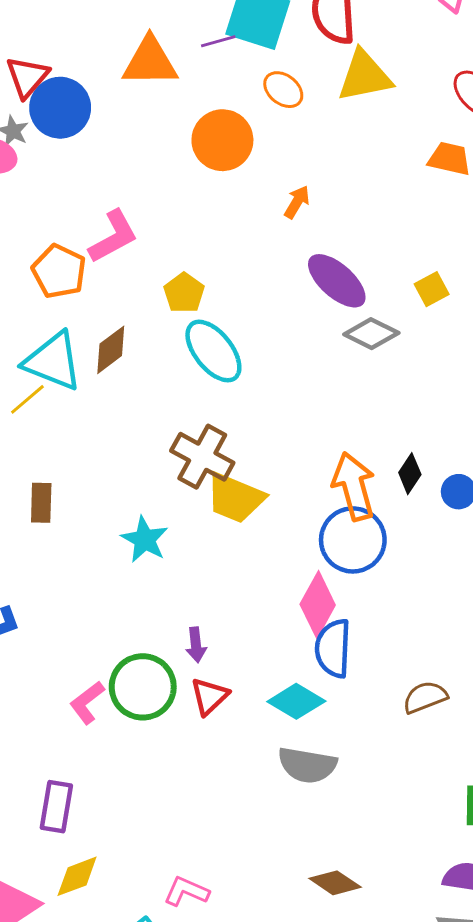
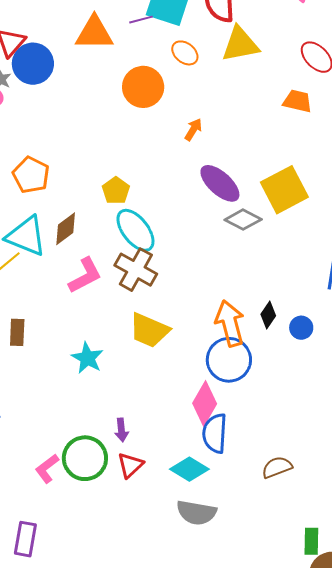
pink L-shape: (113, 237) -> (85, 276), moved
yellow square: (432, 289) -> (284, 190), size x2.0
brown cross: (202, 457) -> (136, 270), moved

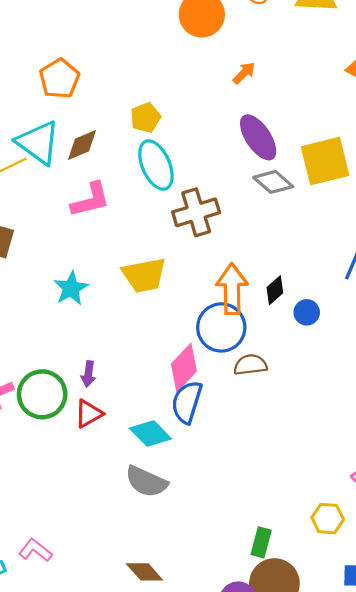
brown cross: (136, 270) -> (196, 212), moved, turned 30
yellow trapezoid: (149, 330) -> (144, 275), turned -48
brown semicircle: (277, 467) -> (250, 365), moved

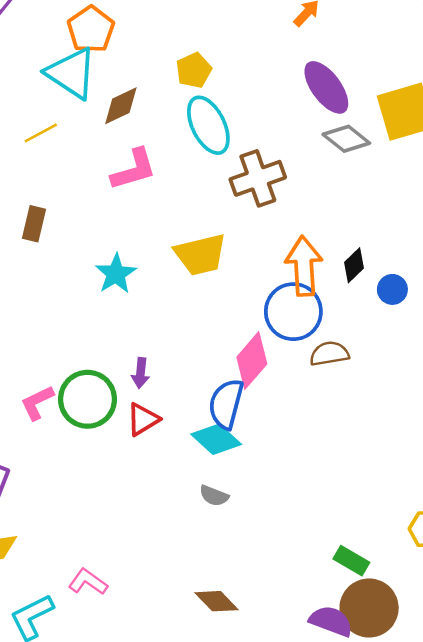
cyan triangle: (38, 143) -> (71, 73), moved
blue semicircle: (187, 402) -> (226, 404), moved
gray semicircle: (146, 482) -> (214, 496), size x0.6
green rectangle: (261, 542) -> (351, 561), turned -72

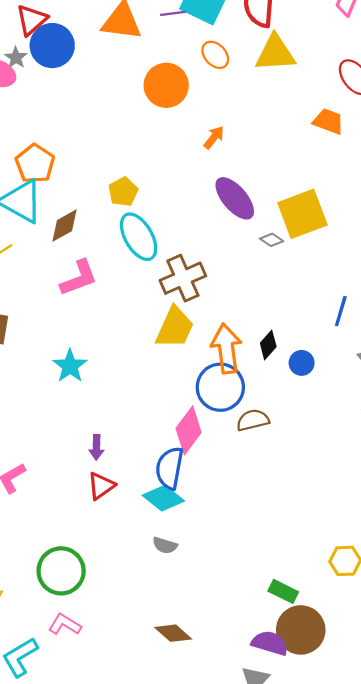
gray diamond: (346, 139) -> (272, 240), moved, size x0.6
yellow trapezoid: (200, 255) -> (175, 328), moved, turned -48
green circle: (87, 399) -> (61, 571), moved

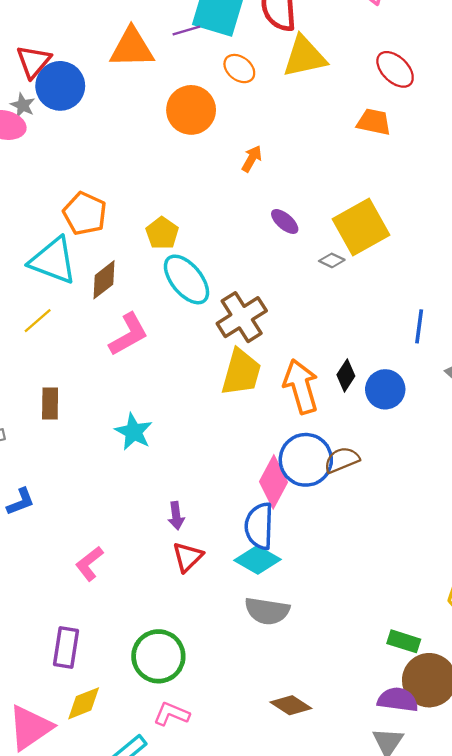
orange pentagon: (35, 164) -> (85, 214), moved
purple ellipse: (235, 198) -> (285, 221), size x0.6
blue circle: (302, 363) -> (385, 389), size x1.4
blue circle: (220, 387) -> (306, 460), moved
gray semicircle: (165, 545) -> (267, 611), size x1.6

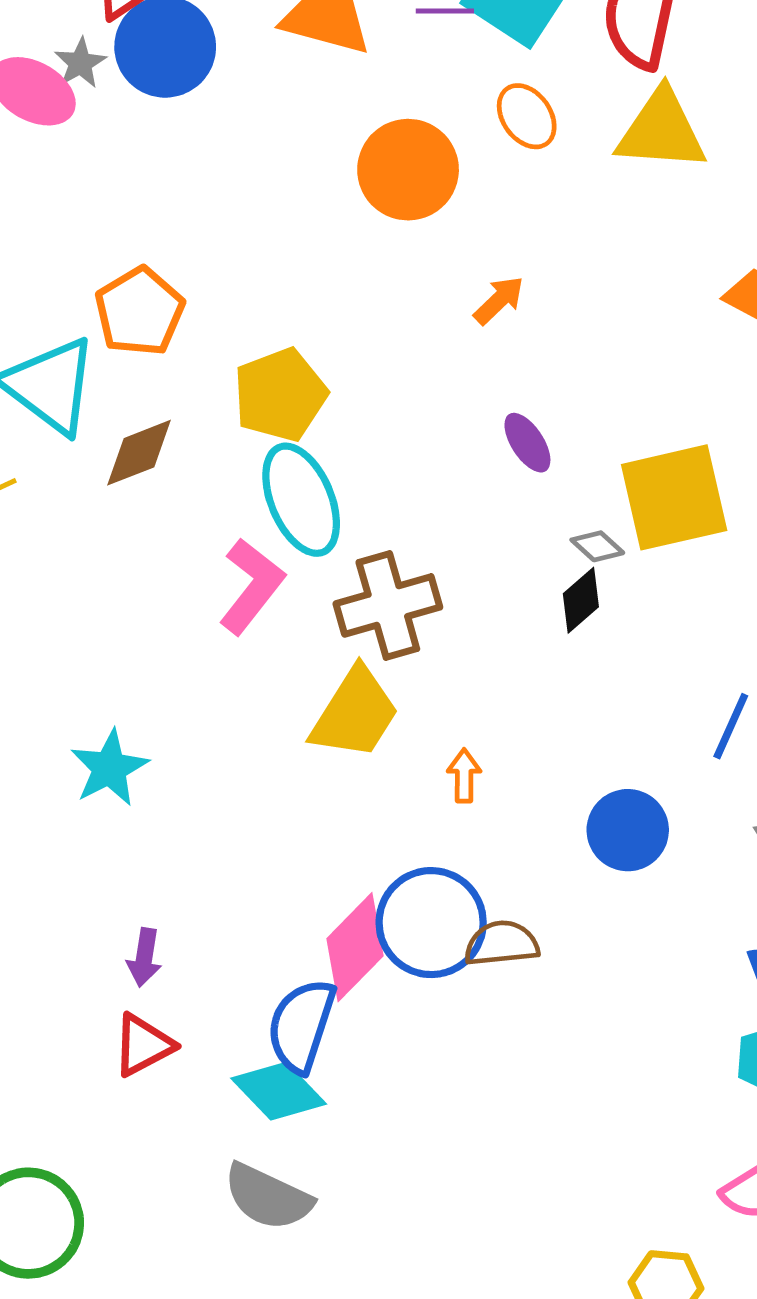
yellow pentagon: (162, 233) -> (280, 395), size x1.4
pink L-shape: (128, 334) -> (251, 586), moved, turned -39
black diamond: (346, 375) -> (581, 600), moved
orange arrow: (301, 386) -> (464, 776), size x0.5

